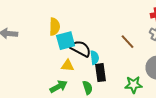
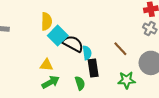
cyan square: (66, 41) -> (58, 36), turned -30
brown line: (128, 42) -> (120, 49), moved
yellow triangle: (68, 66) -> (47, 65), moved

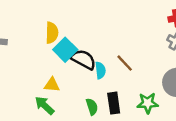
brown line: (120, 49) -> (125, 63), moved
black rectangle: (93, 68) -> (114, 103), moved
green arrow: (51, 82) -> (45, 105), moved, turned -108

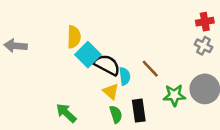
yellow triangle: (52, 85) -> (111, 91), moved, turned 35
green star: (148, 103) -> (174, 95), moved

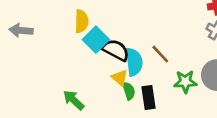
cyan semicircle: (125, 76) -> (134, 62), size x1.5
green semicircle: (116, 114) -> (129, 91), moved

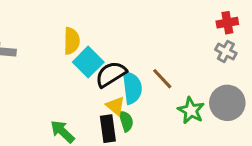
black semicircle: (116, 50) -> (111, 74), turned -60
green star: (185, 82) -> (191, 110), turned 30
black rectangle: (149, 97) -> (108, 129), moved

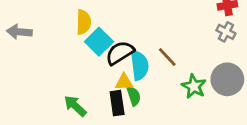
yellow triangle: (115, 106) -> (124, 82), turned -42

